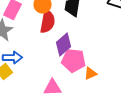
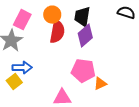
purple diamond: (64, 44) -> (85, 36), moved

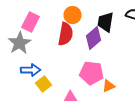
orange circle: (52, 15) -> (73, 15), moved
black trapezoid: (82, 17) -> (106, 22), moved
yellow square: (14, 82) -> (44, 84), moved

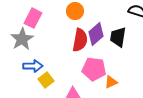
black trapezoid: (106, 22) -> (118, 37), moved
red semicircle: (66, 34) -> (80, 40), moved

